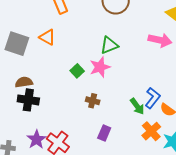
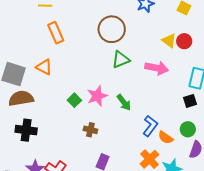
green triangle: (109, 45) -> (121, 60), moved
brown semicircle: (24, 82) -> (21, 98), moved, size x1.4
green arrow: (137, 106) -> (124, 102), moved

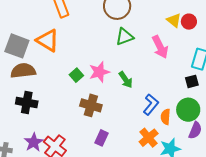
orange triangle: (44, 67) -> (48, 40), size x1.4
pink arrow: (157, 68) -> (160, 47), turned 50
green circle: (188, 129) -> (188, 110), size x1.5
brown cross: (90, 130) -> (91, 105), size x1.5
orange semicircle: (166, 138) -> (166, 117), turned 56

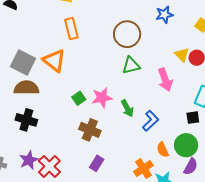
blue L-shape: (151, 104) -> (151, 121), moved
orange semicircle: (166, 117) -> (163, 150), turned -35

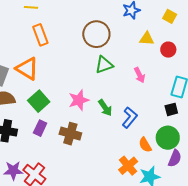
yellow triangle: (182, 55) -> (147, 39), moved, turned -35
pink arrow: (165, 80) -> (140, 75), size x0.7
green square: (79, 98) -> (39, 101), moved, size x1.5
purple star: (29, 160) -> (13, 171), turned 30
purple rectangle: (97, 163) -> (40, 128), moved

